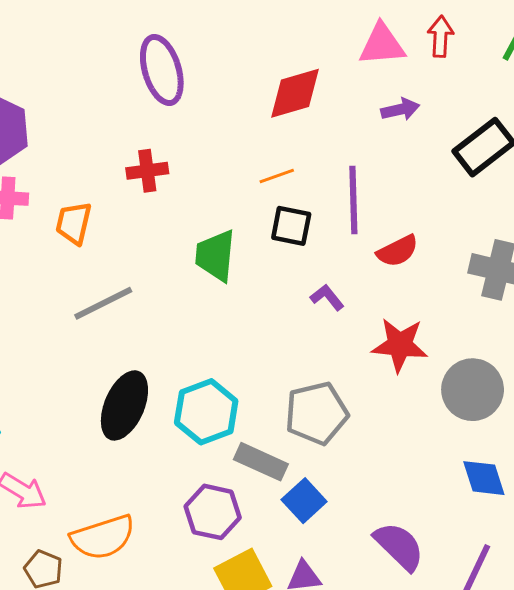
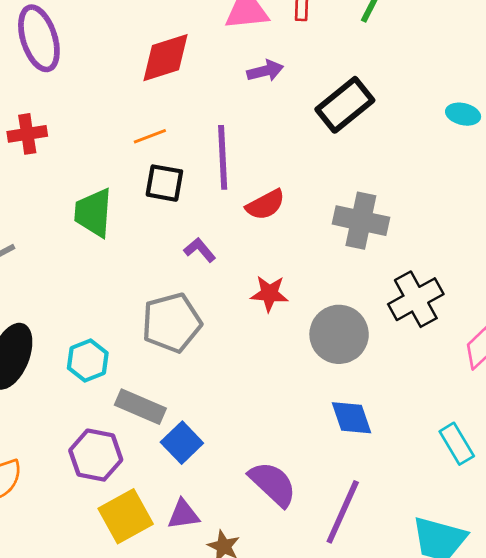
red star: (400, 345) -> (269, 294), size x0.7
cyan hexagon: (206, 412) -> (88, 361), size x0.7
gray pentagon: (317, 413) -> (172, 323), moved

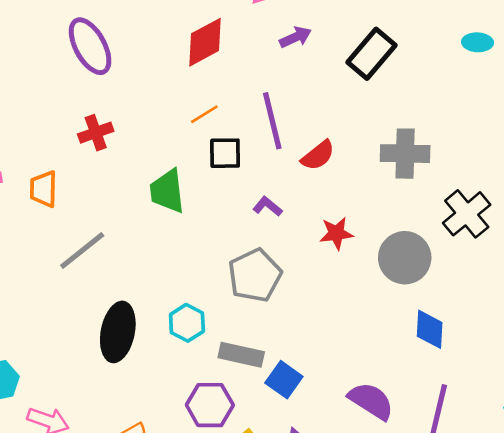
blue diamond: (352, 418) -> (430, 329), turned 33

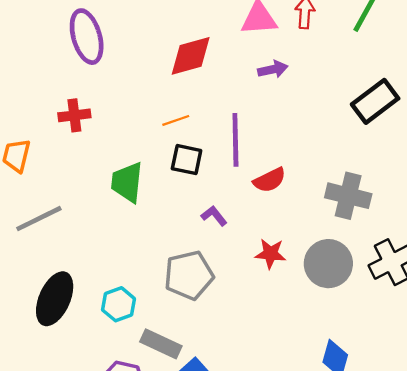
black rectangle: (372, 54) -> (375, 101), moved
gray circle: (405, 258) -> (328, 264), moved

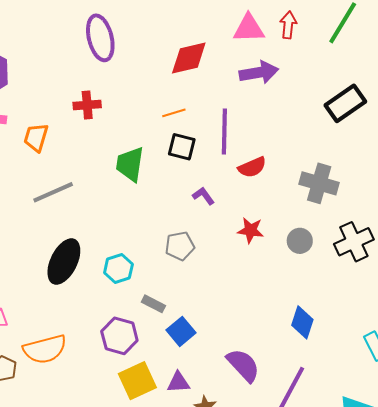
purple arrow: (273, 69) -> (259, 72), size x1.5
gray circle: (328, 264) -> (300, 241), size x0.6
gray pentagon: (189, 275) -> (180, 246), size x0.7
gray rectangle: (161, 344) -> (153, 304), size x0.7

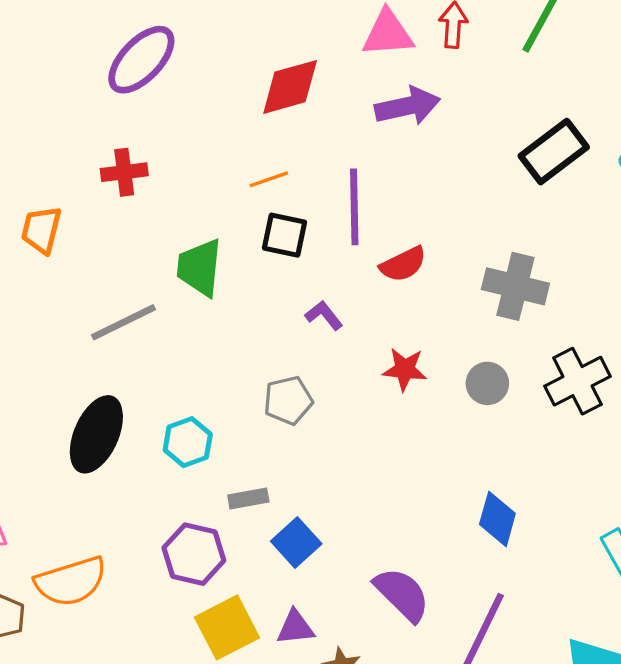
purple ellipse: (100, 38) -> (141, 60), turned 60
gray line: (53, 192) -> (124, 322), moved
gray rectangle: (153, 304) -> (248, 498), turned -35

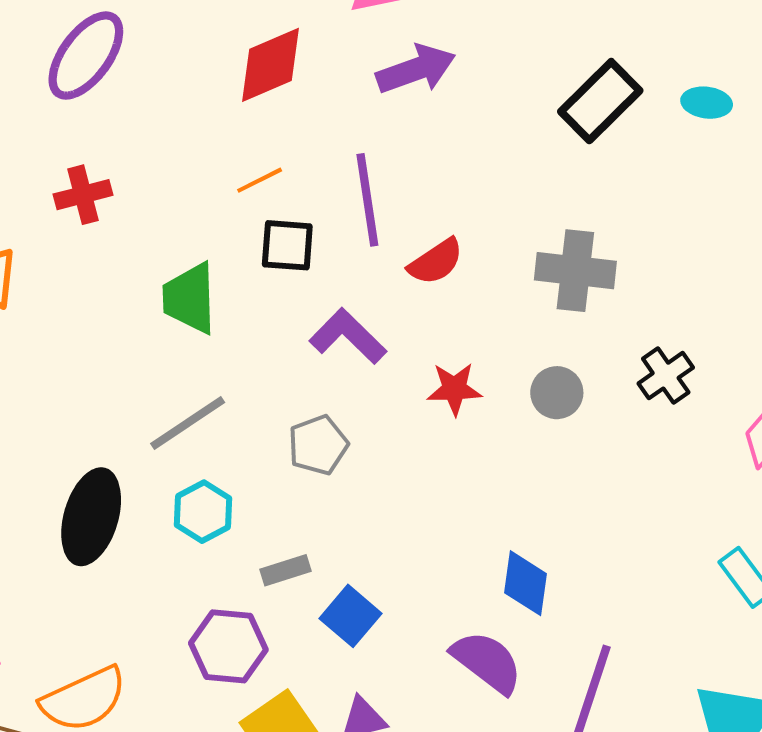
purple L-shape: (324, 315) -> (348, 336), size x1.6
gray line: (124, 322) -> (188, 423), moved
black cross: (578, 381) -> (666, 376), size x0.7
blue diamond: (497, 519) -> (526, 583), moved

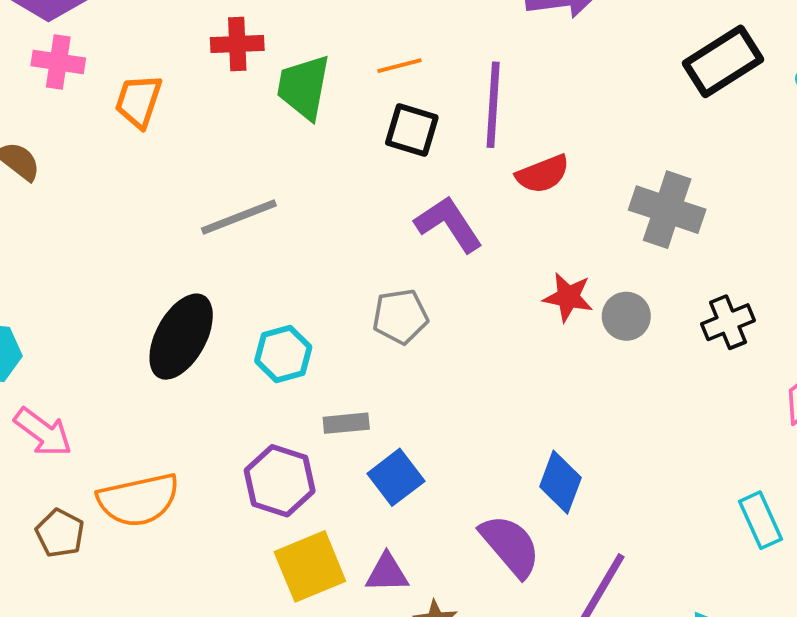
green trapezoid: (190, 298) -> (304, 87), moved
red star: (454, 389) -> (568, 297), moved
gray line: (188, 423) -> (239, 217), moved

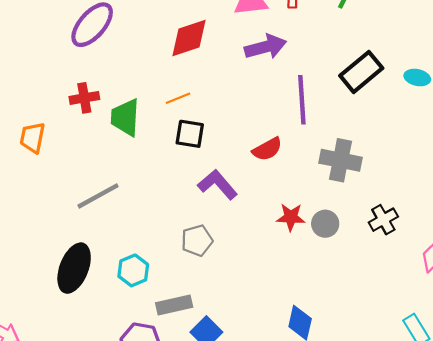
purple line: (493, 105) -> (302, 100), moved
gray rectangle: (346, 423) -> (174, 305), size x1.4

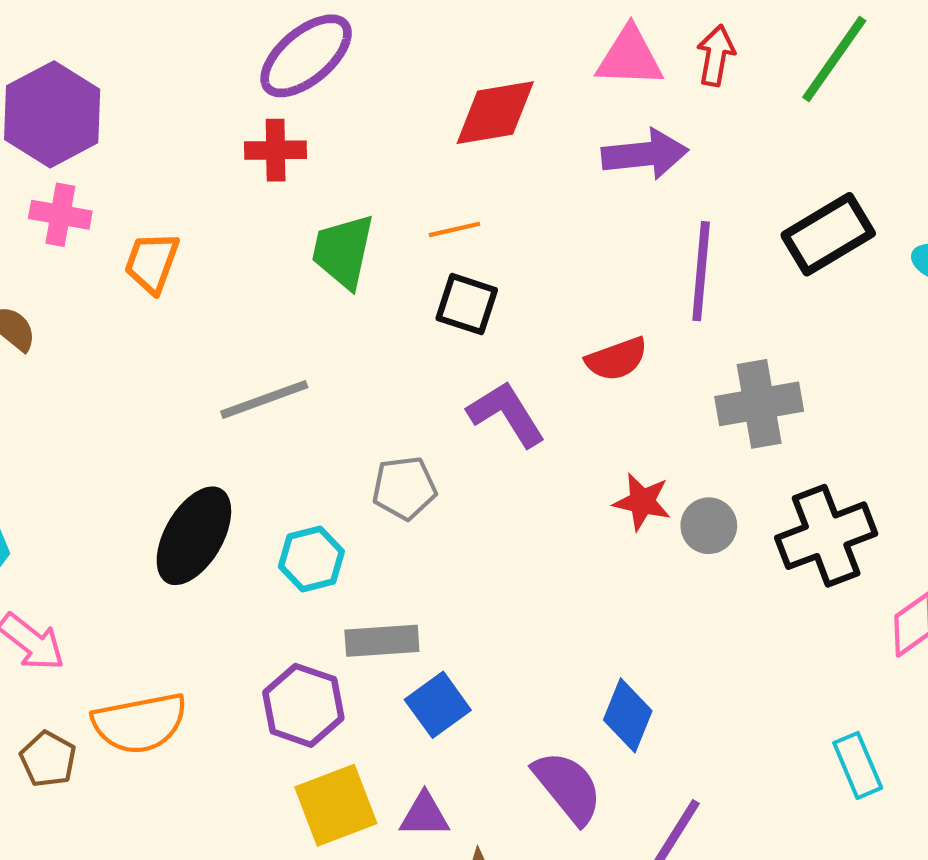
red cross: (84, 98) -> (276, 150), moved
gray cross: (340, 160) -> (759, 404), turned -30
black cross: (383, 220) -> (826, 536), size x1.6
gray pentagon: (197, 240) -> (404, 488), moved

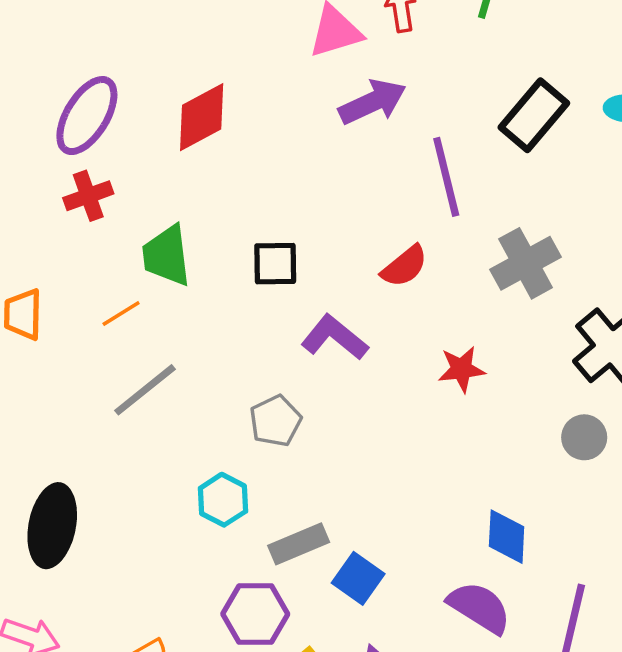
red diamond: (495, 113) -> (202, 117), moved
orange line: (454, 229) -> (121, 313), moved
gray circle: (709, 526) -> (584, 437), moved
black ellipse: (194, 536) -> (52, 526), moved

